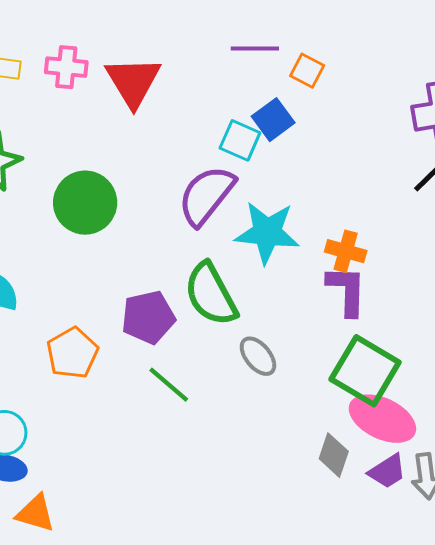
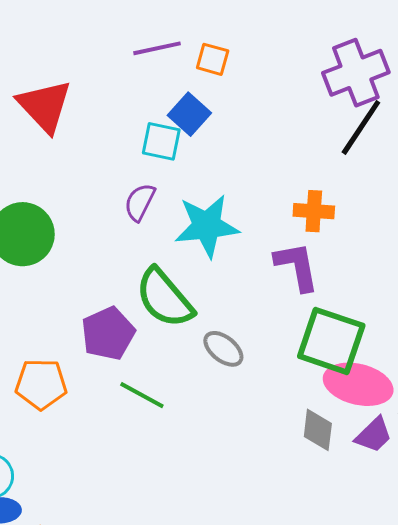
purple semicircle: (206, 195) -> (140, 202), size x0.6
orange cross: (346, 251) -> (314, 211), moved
orange pentagon: (72, 353) -> (41, 384), turned -30

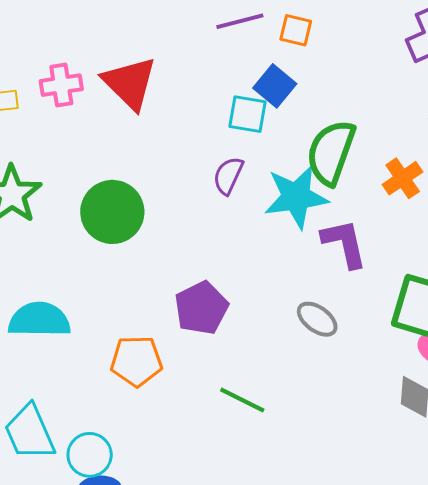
orange cross: (314, 211) -> (403, 178), turned -36
purple L-shape: (297, 266) -> (344, 243), moved
green semicircle: (164, 298) -> (331, 152), moved, turned 62
green line: (142, 395) -> (242, 400), moved

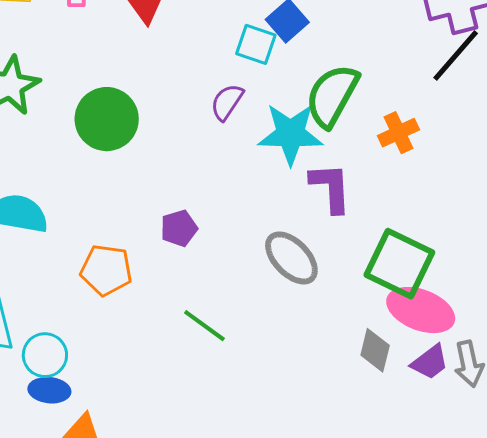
purple pentagon: (201, 308) -> (179, 228), size x0.7
gray ellipse: (317, 319) -> (291, 258), size x1.4

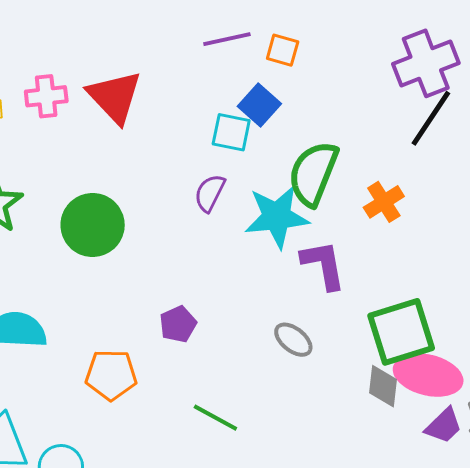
gray ellipse: (291, 258) -> (293, 340), size x0.7
green square: (399, 264) -> (401, 332), turned -36
gray diamond: (375, 350) -> (383, 386), moved

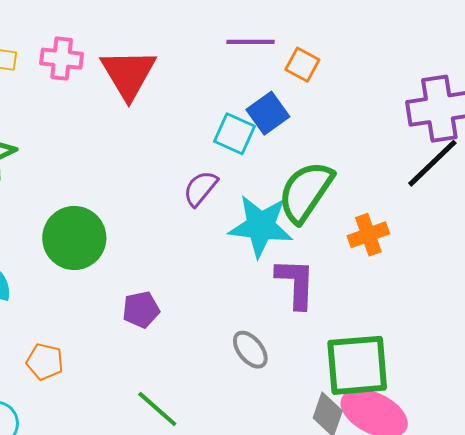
green circle: (93, 225) -> (74, 238), moved
orange pentagon: (111, 375) -> (45, 362), moved, size x0.7

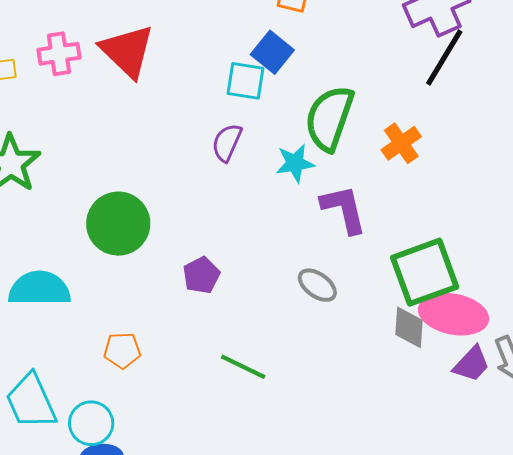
cyan star: (261, 226) -> (295, 163), size x0.6

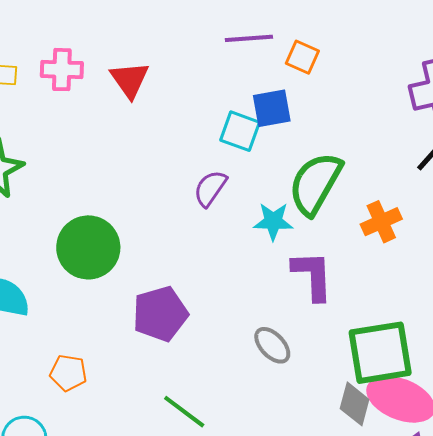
red triangle: (127, 51) -> (130, 80), size x0.7
blue square: (272, 52) -> (272, 108), turned 30
purple pentagon: (201, 275) -> (160, 314), size x1.5

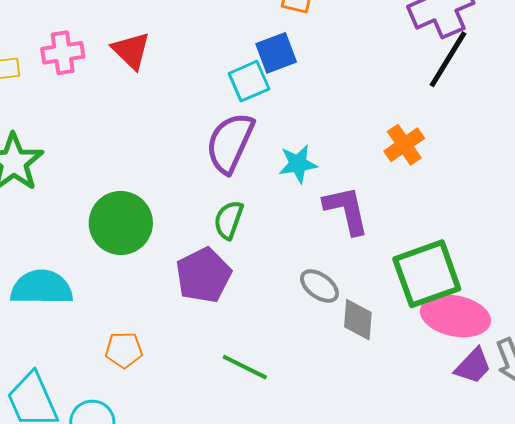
cyan square: (240, 131) -> (249, 81), turned -33
green semicircle: (315, 184) -> (229, 220), moved, size x0.6
purple semicircle: (210, 188) -> (230, 143), size x1.6
gray diamond: (355, 404) -> (358, 320), moved

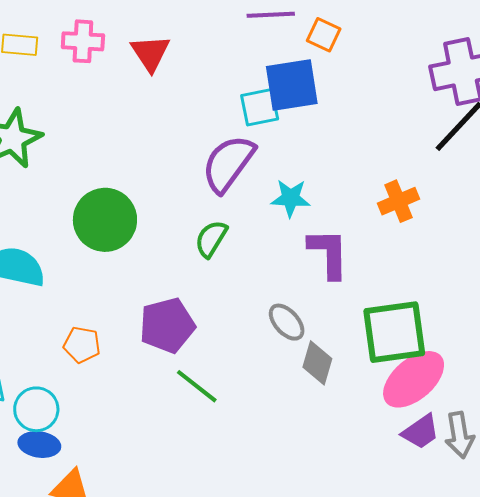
blue square: (276, 53) -> (292, 85), size x1.4
purple pentagon: (204, 275) -> (167, 325), moved
pink ellipse: (455, 316) -> (414, 379), turned -64

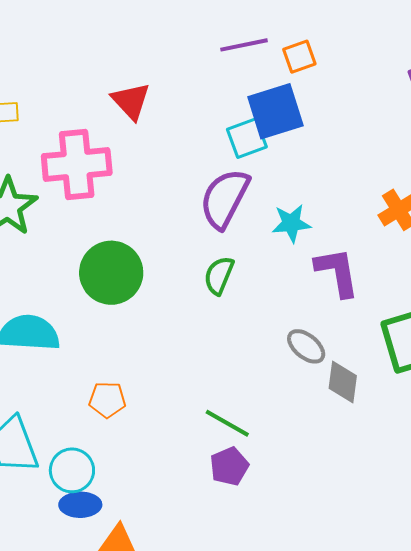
orange square: (324, 35) -> (299, 57), turned -36
pink cross: (83, 41) -> (77, 165), moved, size x1.6
purple pentagon: (167, 325) -> (229, 466), moved, size x0.7

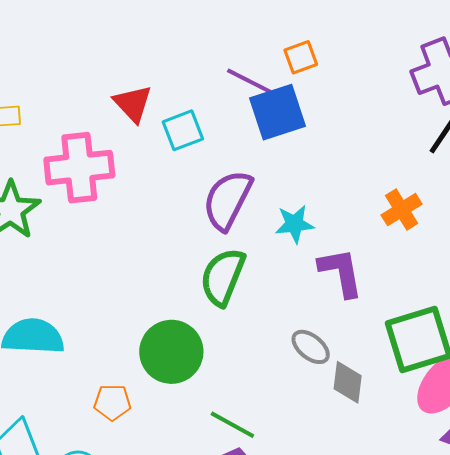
purple line: (244, 45) -> (249, 81), moved, turned 39
cyan square: (247, 138) -> (183, 130), moved
green circle: (111, 273) -> (171, 352), moved
green semicircle: (219, 275) -> (223, 277), size x1.5

